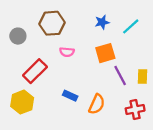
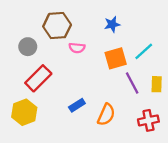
cyan line: (131, 26) -> (144, 51), moved
gray circle: (18, 36) -> (28, 47), moved
pink semicircle: (67, 52) -> (77, 48), moved
blue rectangle: (70, 96) -> (77, 105), turned -56

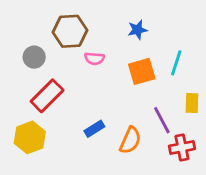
cyan line: (144, 51) -> (176, 63), turned -30
purple line: (132, 83) -> (162, 120), moved

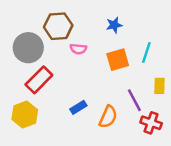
gray circle: (34, 57) -> (28, 48), size x1.6
red cross: (182, 147) -> (151, 123), turned 30

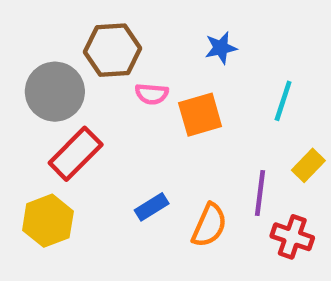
orange square: (118, 60) -> (200, 115), moved
yellow rectangle: (159, 86) -> (308, 165), turned 42
purple line: (134, 100) -> (260, 193), turned 35

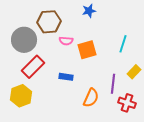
blue star: (221, 48) -> (89, 11), moved
blue rectangle: (152, 207) -> (66, 77), moved, turned 40

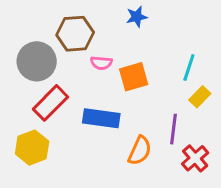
yellow rectangle: (134, 72) -> (200, 97), moved
blue rectangle: (66, 77) -> (101, 118), size x1.6
red cross: (127, 103) -> (195, 158), turned 30

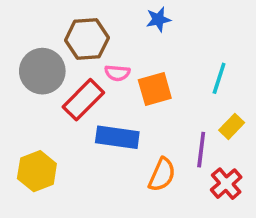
yellow rectangle: (200, 97) -> (232, 126), moved
red rectangle: (50, 103) -> (83, 100), moved

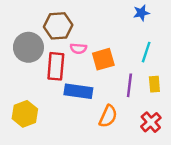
blue star: (158, 19) -> (141, 13), moved
red rectangle: (83, 100) -> (56, 66), turned -40
yellow rectangle: (232, 126) -> (154, 84), turned -49
purple line: (201, 150) -> (129, 85), moved

